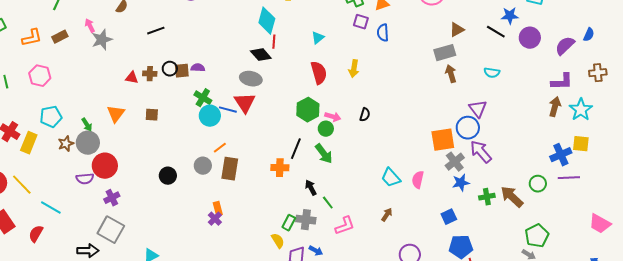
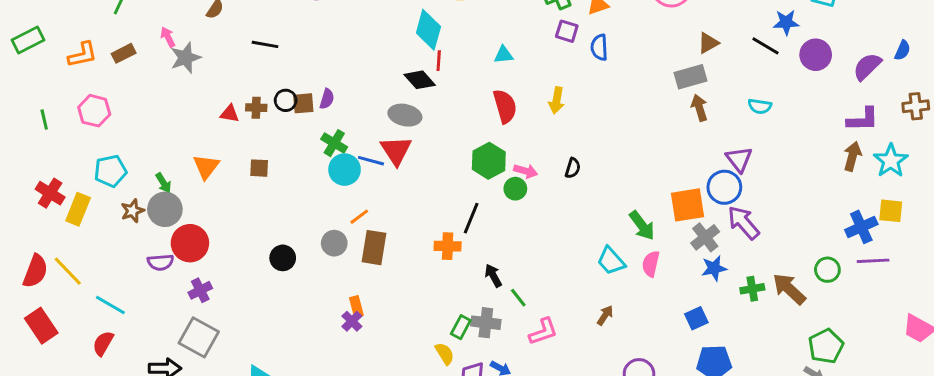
black line: (156, 31) -> (265, 44), turned 30
cyan triangle: (318, 38) -> (504, 55), turned 32
purple semicircle: (198, 68) -> (327, 99), turned 104
green arrow: (324, 154) -> (642, 226), moved
red semicircle: (36, 234) -> (103, 343), moved

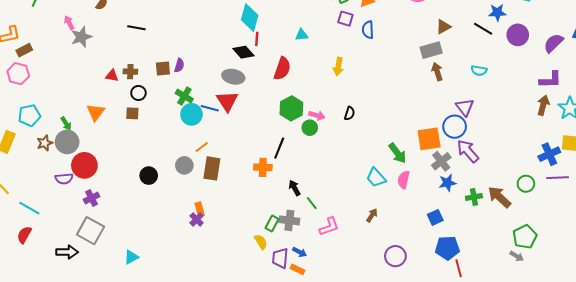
brown rectangle: (124, 53) -> (24, 50), moved
black circle: (286, 100) -> (138, 93), moved
red semicircle: (505, 106) -> (282, 69), moved, turned 35

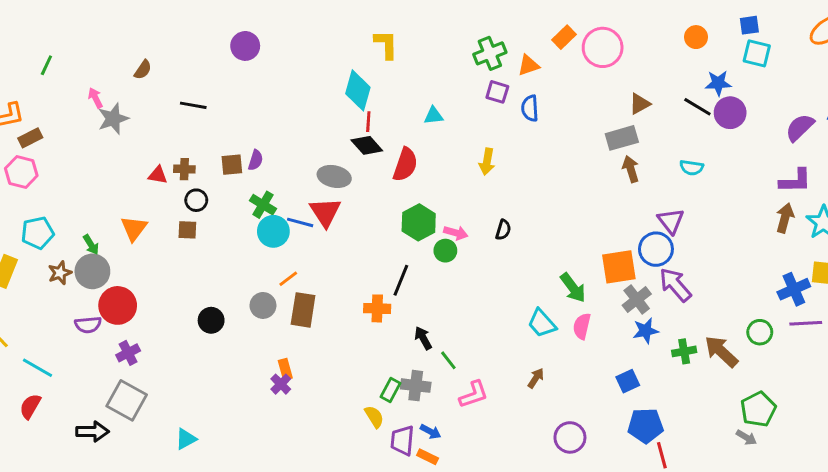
purple circle: (518, 35) -> (730, 113), moved
black diamond: (243, 52) -> (367, 145), moved

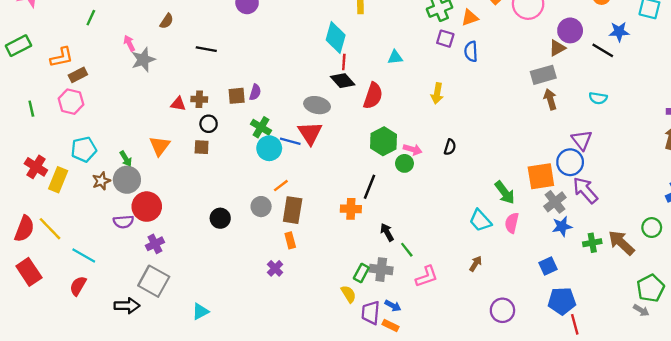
purple circle: (730, 113) -> (570, 30), moved
orange rectangle: (285, 369) -> (290, 240), moved

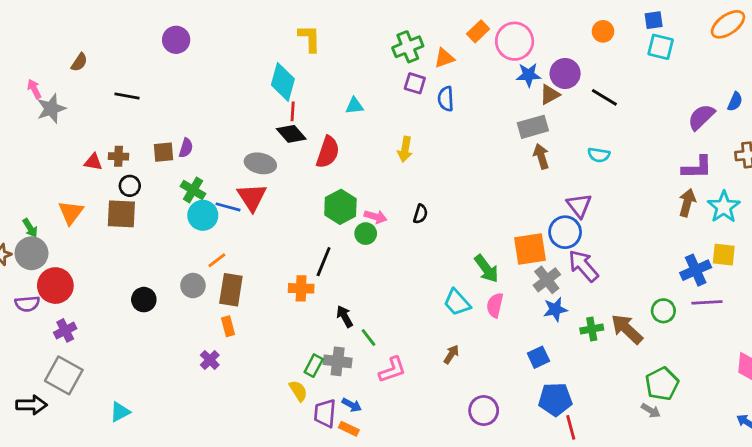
blue star: (619, 32) -> (529, 75), moved
brown square: (202, 147) -> (121, 214), size x1.6

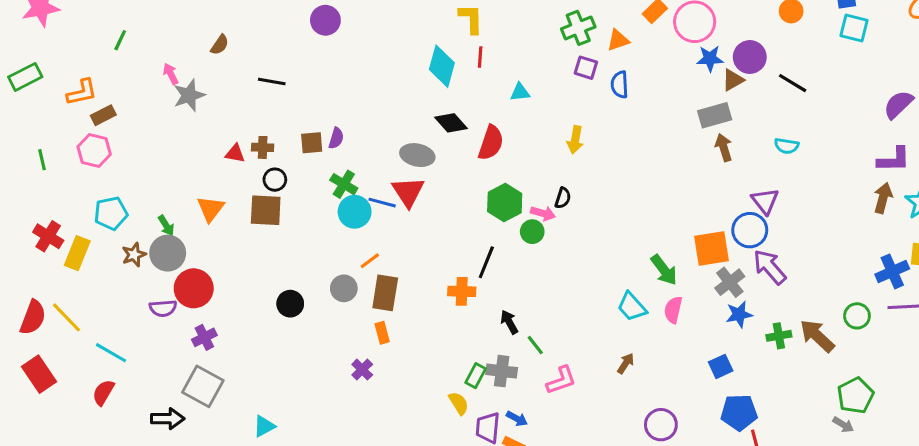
red line: (293, 111) -> (480, 57), moved
black semicircle: (420, 214) -> (563, 198), moved

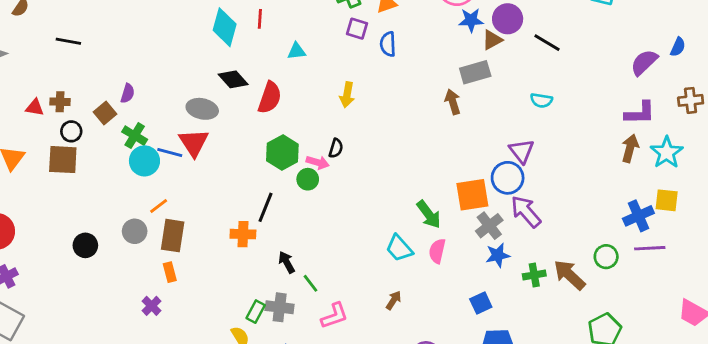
brown square: (312, 143) -> (105, 113), moved, turned -35
brown arrow: (724, 147) -> (453, 102), moved

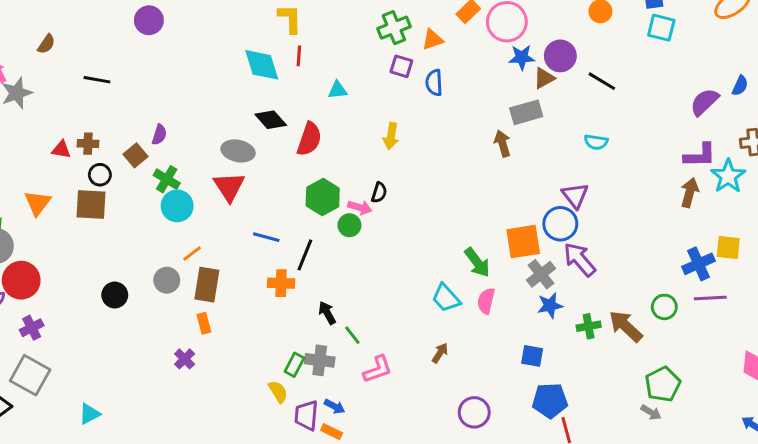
cyan diamond: (225, 27) -> (262, 65), turned -33
blue line: (170, 152) -> (266, 237), moved
cyan star: (667, 152) -> (728, 176), moved
blue square: (481, 303) -> (532, 356), turned 35

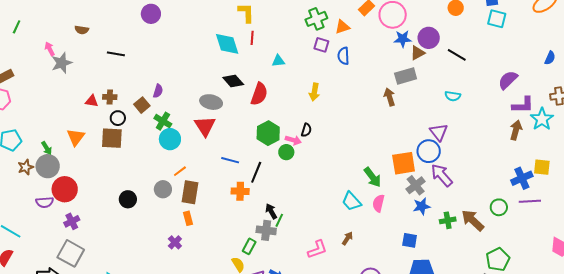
brown semicircle: (46, 44) -> (82, 30), turned 64
purple semicircle: (704, 102) -> (508, 80), moved
green line: (352, 335) -> (279, 220), moved, turned 64
gray cross: (320, 360) -> (266, 230), moved
pink L-shape: (378, 369) -> (317, 249), moved

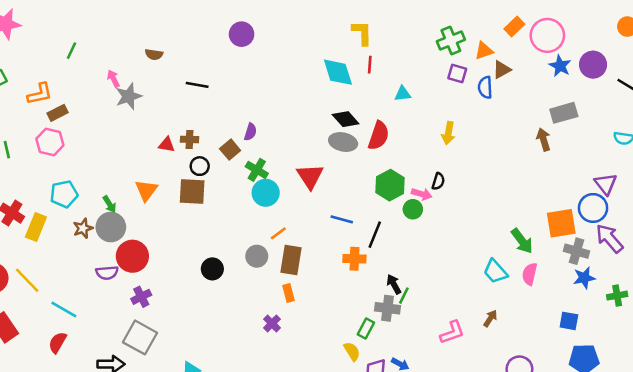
blue star: (403, 39) -> (560, 66), turned 30
brown triangle: (418, 53) -> (502, 70), moved
gray ellipse: (211, 102) -> (343, 142), moved
gray cross: (416, 185) -> (577, 251), turned -36

